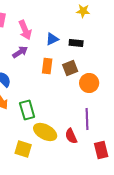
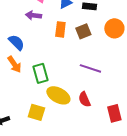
purple arrow: (20, 52) -> (33, 15), turned -140
orange circle: (89, 83) -> (114, 28), moved
purple line: (87, 119) -> (90, 68), moved, turned -70

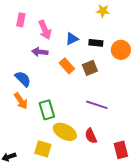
orange circle: (114, 28) -> (121, 50), moved
orange rectangle: (60, 29) -> (67, 66), turned -49

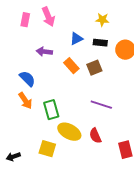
yellow star: (103, 11) -> (102, 20), moved
pink arrow: (45, 30) -> (48, 17), moved

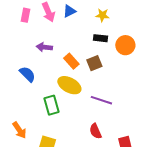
blue triangle: (76, 39) -> (69, 11), moved
orange arrow: (25, 101) -> (19, 130), moved
yellow ellipse: (69, 132) -> (69, 85), moved

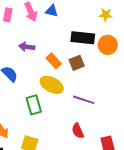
blue triangle: (69, 11) -> (52, 11), turned 40
yellow star: (102, 15) -> (106, 15), moved
black rectangle: (100, 38) -> (83, 38), size x1.6

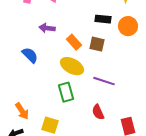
black rectangle: (83, 38) -> (103, 19), size x0.7
brown square: (77, 63) -> (97, 44), turned 35
green rectangle: (34, 105) -> (66, 92), moved

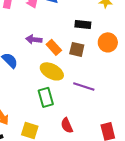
orange circle: (128, 26) -> (108, 42), moved
purple arrow: (47, 28) -> (34, 39), moved
red semicircle: (98, 112) -> (67, 125), moved

